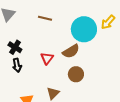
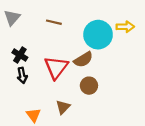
yellow arrow: (108, 22) -> (125, 27), turned -133
red triangle: (47, 58) -> (56, 67), size x1.6

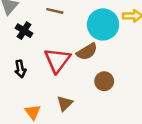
black cross: (20, 55) -> (24, 31), moved
brown circle: (89, 86) -> (104, 81), moved

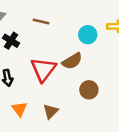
cyan circle: (103, 24) -> (88, 35), size x0.6
orange triangle: (33, 112) -> (19, 109), moved

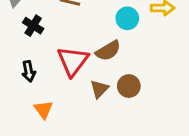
brown triangle: (51, 111) -> (99, 89), moved

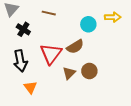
black arrow: (29, 71) -> (20, 61), size x1.5

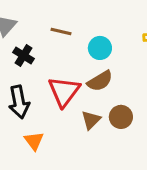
cyan circle: (88, 24) -> (100, 48), moved

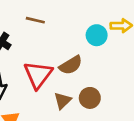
cyan circle: (100, 48) -> (97, 35), moved

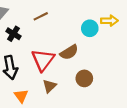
brown line: (35, 20) -> (41, 16), turned -40
brown triangle: (63, 101) -> (49, 86), moved

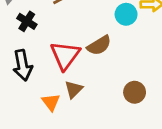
brown circle: (84, 78) -> (135, 92), moved
orange triangle: (21, 96) -> (51, 102), moved

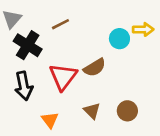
black cross: (27, 21) -> (28, 45), size x1.5
brown triangle: (74, 89) -> (92, 111), moved, turned -30

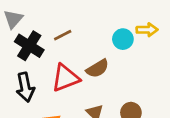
brown line: (60, 24) -> (63, 35), moved
red triangle: (63, 77) -> (65, 78), turned 32

